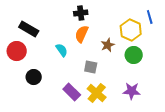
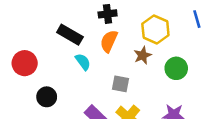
black rectangle: (29, 29) -> (70, 35), moved
yellow hexagon: (131, 30) -> (155, 29), moved

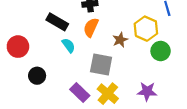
yellow hexagon: (155, 29) -> (146, 29), moved
green circle: (176, 68) -> (161, 51), moved
gray square: (120, 84) -> (101, 64), size x1.5

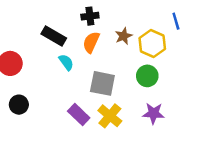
brown star: (120, 40) -> (124, 36), moved
green circle: (161, 51) -> (147, 76), moved
black circle: (37, 76) -> (19, 105), moved

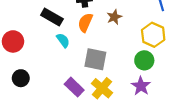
yellow hexagon: (152, 43) -> (153, 35), moved
green circle: (147, 76) -> (144, 60), moved
purple star: (154, 113) -> (141, 86), turned 30

